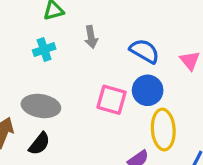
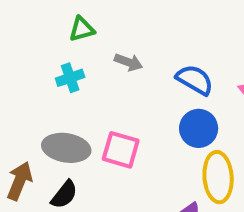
gray arrow: (91, 37) -> (129, 62), turned -60
pink square: (112, 100) -> (121, 150), moved

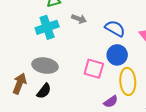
cyan cross: (70, 78) -> (47, 27), size x1.5
pink square: (121, 150) -> (94, 69), moved

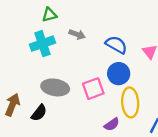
gray ellipse: (45, 66) -> (55, 87), moved
pink square: (94, 69) -> (93, 89), turned -36

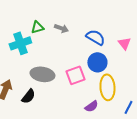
green triangle: (49, 15) -> (37, 27), moved
cyan cross: (42, 44) -> (20, 43), moved

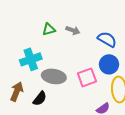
cyan cross: (20, 43) -> (31, 59), moved

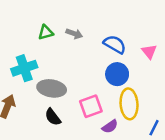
pink square: (87, 77) -> (91, 106), moved
black semicircle: (40, 99) -> (53, 117), moved, turned 105

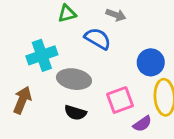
gray arrow: (74, 34) -> (116, 15), moved
blue semicircle: (115, 44) -> (98, 39), moved
black semicircle: (53, 117) -> (75, 113), turned -36

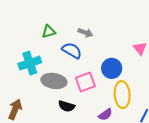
brown arrow: (22, 100) -> (15, 109), moved
pink square: (120, 100) -> (85, 82), moved
black semicircle: (75, 113) -> (67, 106), moved

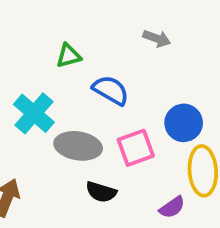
gray arrow: (85, 33) -> (157, 38), moved
cyan cross: (30, 63) -> (34, 113), turned -30

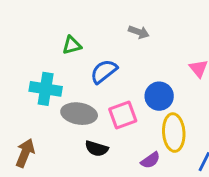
blue semicircle: (111, 90) -> (104, 71), turned -68
cyan cross: (34, 113) -> (46, 89), turned -32

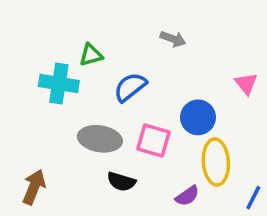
cyan cross: (46, 89) -> (59, 83), moved
pink square: (123, 115) -> (153, 141), turned 36

